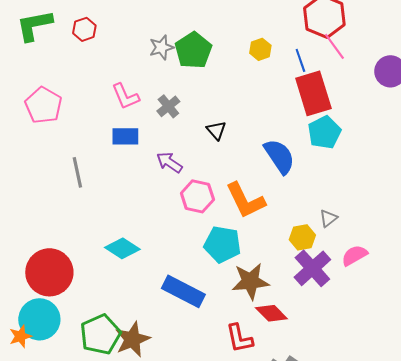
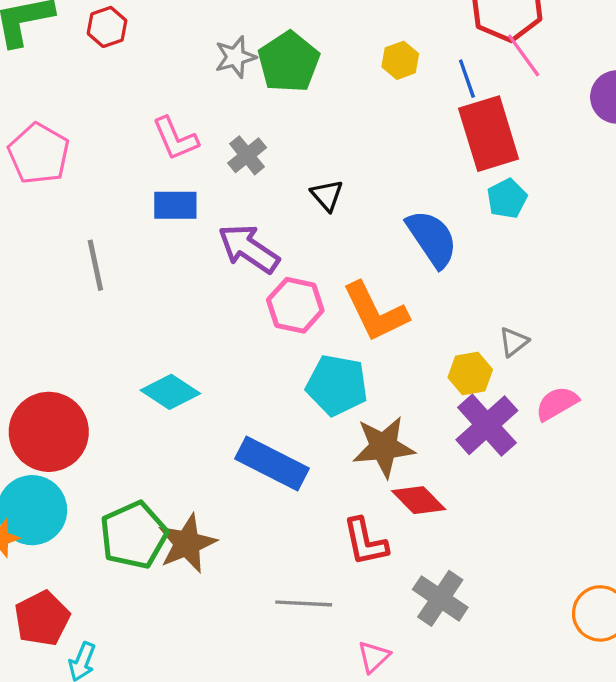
cyan pentagon: (324, 132) -> (507, 199), size x0.7
purple arrow: (169, 162) -> (249, 249), size x1.4

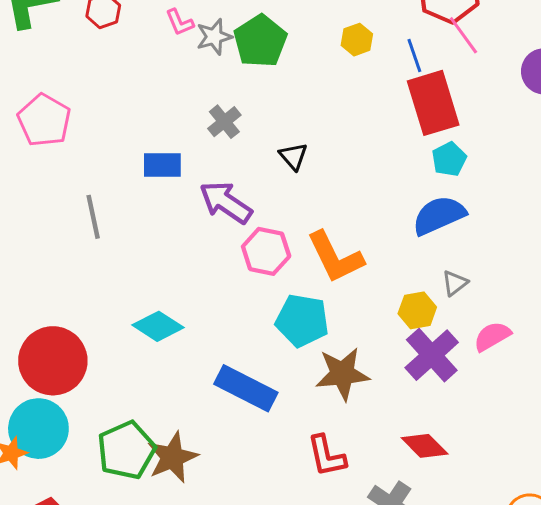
pink L-shape: (175, 139) -> (180, 22), moved, size x0.7
blue semicircle: (432, 239) -> (439, 215), moved, turned -80
red diamond: (419, 500) -> (425, 446), moved

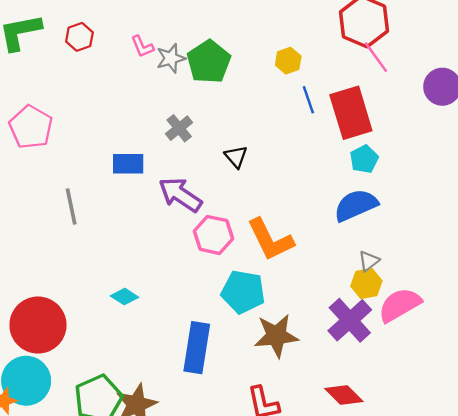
blue line: (414, 55) -> (308, 100), moved
yellow hexagon: (417, 310) -> (366, 284), moved
cyan diamond: (158, 326) -> (125, 297), size x0.7
pink semicircle: (492, 336) -> (400, 305), size x1.4
blue rectangle: (246, 388) -> (197, 348), turned 72

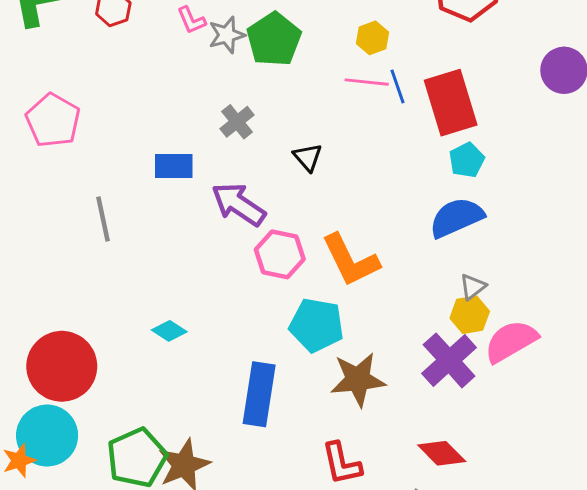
pink line: (376, 57) -> (367, 82), moved, turned -48

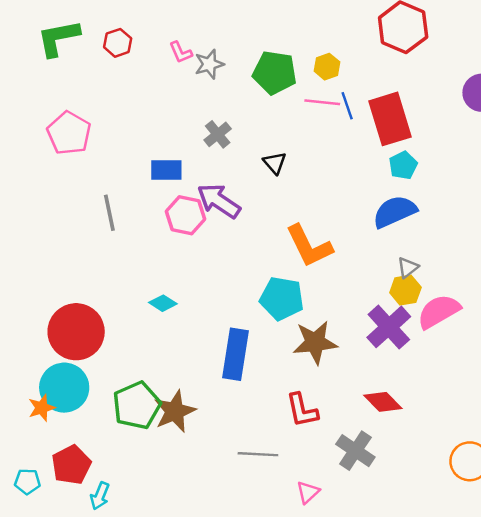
green pentagon: (274, 39) -> (275, 73), moved, turned -30
pink hexagon: (280, 254) -> (185, 215), moved

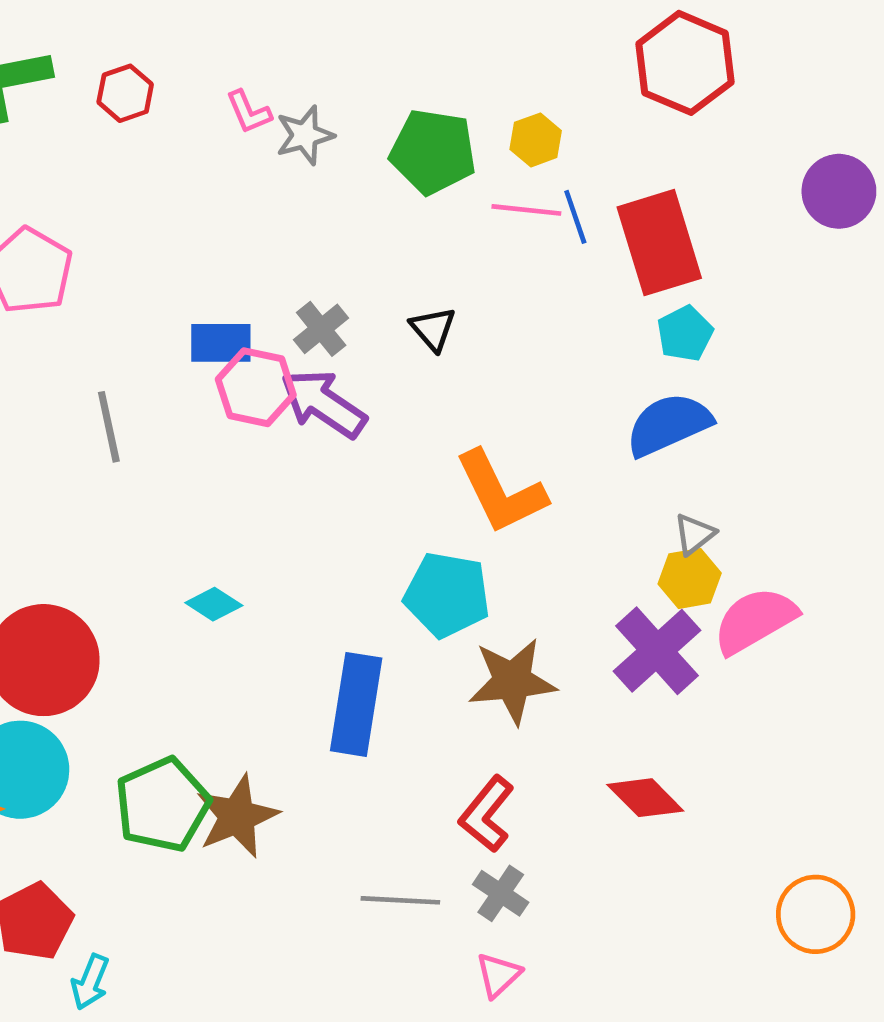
gray cross: (218, 134) -> (321, 329), moved
pink hexagon: (185, 215) -> (256, 387), moved
red L-shape: (302, 410) -> (487, 814), turned 51
gray cross: (355, 451) -> (501, 893), moved, size x0.7

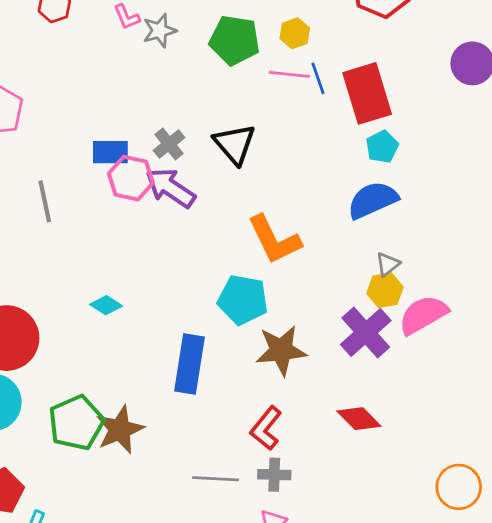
black triangle: (433, 329) -> (235, 144), size x1.6
gray cross: (501, 893) -> (274, 475), turned -32

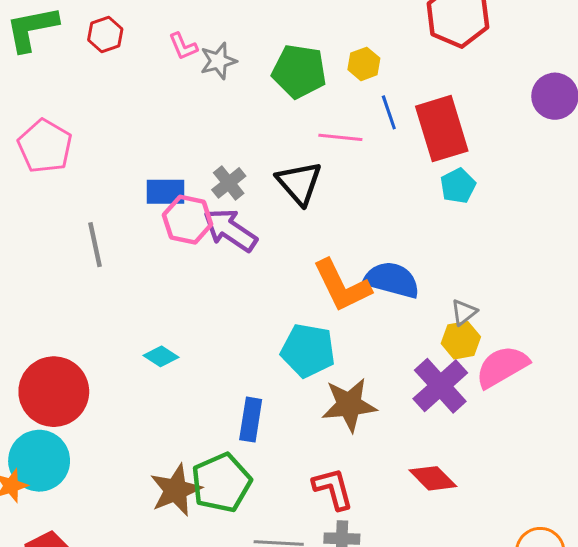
pink line: (289, 74) -> (340, 137), moved
blue semicircle: (373, 200) -> (392, 280), moved, turned 39
blue rectangle: (190, 364) -> (251, 420), size x0.7
green pentagon: (76, 423) -> (221, 483), moved
red L-shape: (266, 428) -> (333, 489), turned 126

